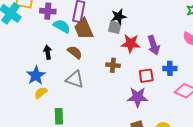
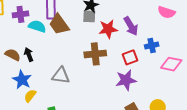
brown semicircle: (75, 52) -> (13, 55), moved
brown cross: (113, 65) -> (95, 54), size x1.5

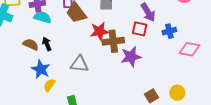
cyan semicircle: (37, 26) -> (43, 17), moved
red star: (108, 29) -> (99, 31), moved
red square: (130, 57) -> (140, 29), moved, turned 35
purple star: (126, 80) -> (131, 57), moved

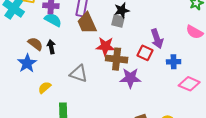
blue star: (41, 69) -> (27, 63), moved

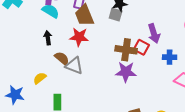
brown semicircle: (35, 44) -> (62, 58), moved
red star: (105, 46) -> (79, 37), moved
brown cross: (117, 59) -> (126, 50), moved
blue star: (27, 63) -> (15, 95), moved, turned -30

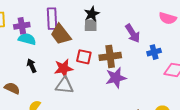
red star: (79, 37) -> (63, 68), moved
red square: (141, 47) -> (84, 57), moved
brown semicircle: (62, 58) -> (12, 88), moved

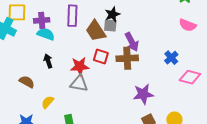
purple arrow: (133, 33) -> (132, 42), moved
brown trapezoid: (61, 34) -> (96, 31), moved
blue cross: (154, 52) -> (171, 58), turned -32
purple star: (116, 78) -> (143, 94), moved

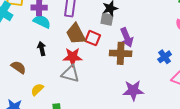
brown trapezoid: (96, 31) -> (76, 34), moved
red square: (101, 56) -> (93, 38), moved

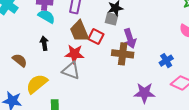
yellow semicircle: (37, 89) -> (37, 84), size x1.6
purple star: (133, 91) -> (144, 93), moved

